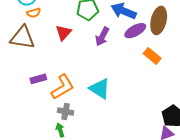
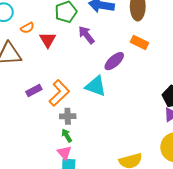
orange semicircle: (34, 13) -> (27, 28), moved
purple ellipse: (135, 31) -> (114, 61), moved
purple arrow: (102, 37) -> (86, 35), turned 126

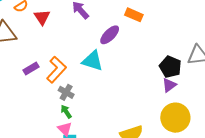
gray cross: (68, 116) -> (66, 92), turned 35

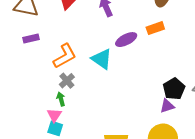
orange rectangle: (134, 15) -> (155, 28), turned -60
purple rectangle: (31, 69) -> (31, 38), moved

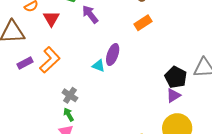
purple ellipse: (126, 40) -> (113, 55), moved, turned -30
orange L-shape: (65, 56) -> (50, 60), moved
cyan triangle: (102, 59) -> (99, 66), size x0.6

